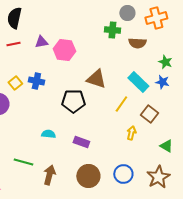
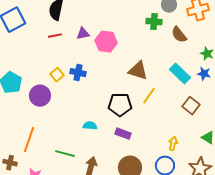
brown semicircle: (137, 43) -> (179, 35), turned 48
black pentagon: (73, 101) -> (120, 105), moved
yellow line: (121, 104) -> (149, 96), moved
yellow arrow: (131, 133) -> (173, 144), moved

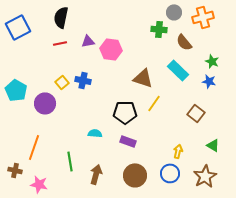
cyan rectangle: (180, 74) -> (178, 70), moved
green line: (65, 154) -> (70, 161), turned 66

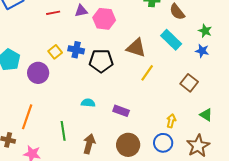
black pentagon: (125, 112) -> (101, 61), moved

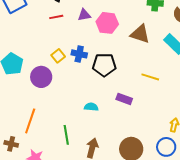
brown triangle: (136, 48) -> (140, 34), moved
yellow line: (147, 73) -> (150, 77), turned 72
purple rectangle: (121, 111) -> (124, 99), moved

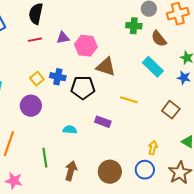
brown triangle: (140, 34) -> (106, 67), moved
purple circle: (41, 77) -> (31, 106), moved

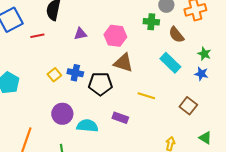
red line: (35, 40) -> (37, 36), moved
pink hexagon: (86, 46) -> (115, 36), moved
purple circle: (31, 106) -> (62, 114), moved
cyan semicircle: (70, 130) -> (87, 126), size x1.5

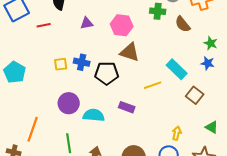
cyan rectangle: (170, 63) -> (177, 69), moved
yellow square: (54, 75) -> (61, 64), turned 32
yellow line: (146, 96) -> (153, 85), turned -36

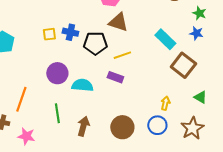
yellow line: (153, 85) -> (122, 55), moved
brown square: (195, 95) -> (183, 65), size x1.4

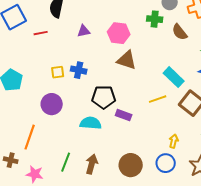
black pentagon: (95, 43) -> (104, 97), moved
yellow line: (122, 55) -> (158, 99), moved
purple circle: (57, 73) -> (52, 104), moved
green line: (57, 113) -> (66, 162), moved, turned 30

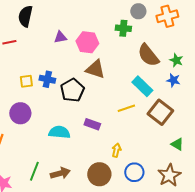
purple triangle: (84, 31) -> (60, 37), moved
brown semicircle: (180, 32) -> (148, 55), moved, size x1.4
black pentagon: (104, 97) -> (72, 90), moved, turned -30
yellow arrow: (174, 141) -> (116, 150), moved
brown arrow: (92, 164) -> (60, 173), turned 60

